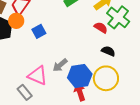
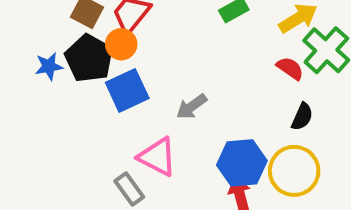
blue square: (39, 31) -> (127, 90), moved, size x1.5
black semicircle: (108, 51) -> (302, 117), turned 88
gray arrow: (60, 65) -> (192, 107), moved

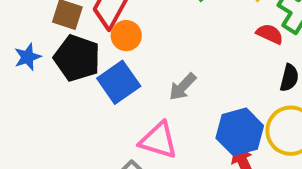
orange circle: (121, 44) -> (126, 36), moved
blue star: (49, 66) -> (28, 57), moved

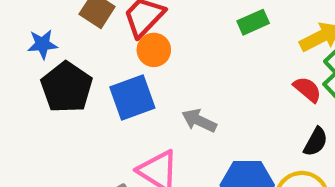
black pentagon: (77, 58) -> (67, 87), moved
gray arrow: (183, 87) -> (199, 121), turned 56

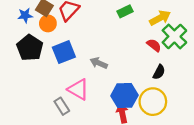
blue star: (42, 44) -> (25, 15), moved
orange circle: (154, 50) -> (48, 23), moved

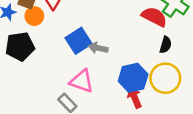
red semicircle: (154, 45) -> (154, 17), size x1.5
black pentagon: (30, 48) -> (20, 46), turned -30
blue square: (64, 52) -> (79, 41), moved

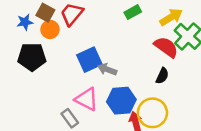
black semicircle: (166, 45) -> (162, 76), moved
blue hexagon: (133, 78) -> (121, 101), moved
yellow circle: (165, 78) -> (152, 113), moved

